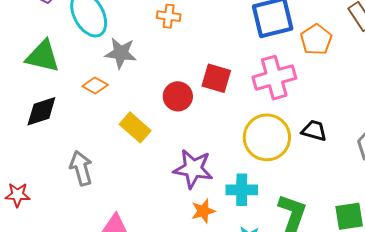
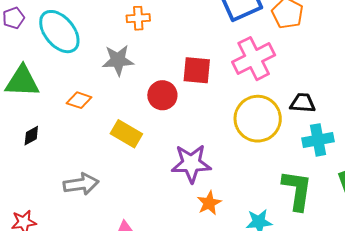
gray star: (121, 53) -> (118, 60), moved
black diamond: (41, 111) -> (31, 136), size x0.6
gray arrow: (81, 168) -> (81, 184), turned 108
cyan cross: (242, 190) -> (318, 140), moved

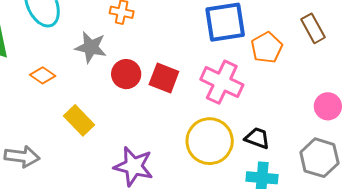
pink cross: (254, 59) -> (222, 82), turned 36
red circle: (162, 95) -> (126, 74), moved

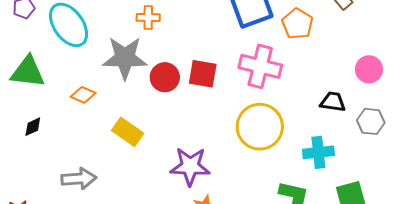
gray star: (91, 47) -> (125, 58), size x1.4
black trapezoid: (257, 138) -> (333, 102), moved
gray hexagon: (319, 158) -> (371, 121), size x0.7

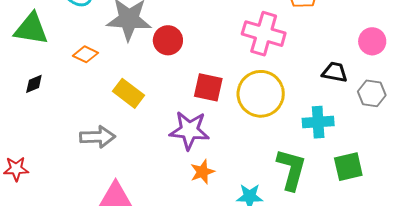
red square: (203, 74) -> (208, 87), moved
gray arrow: (79, 179) -> (98, 137), moved

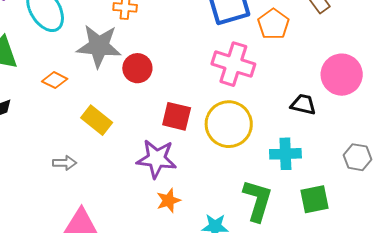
pink circle: (372, 41) -> (342, 75), size x1.5
gray hexagon: (372, 93) -> (358, 157), moved
gray arrow: (98, 137) -> (65, 163), size x0.7

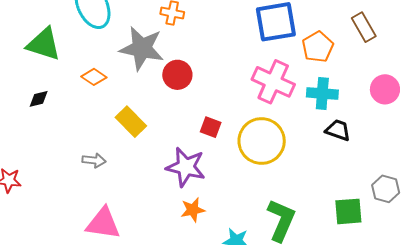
pink circle: (342, 75) -> (385, 89), moved, size x0.7
red square: (177, 116) -> (211, 127), size x0.7
cyan cross: (285, 154) -> (322, 94), moved
green square: (314, 199) -> (348, 211), moved

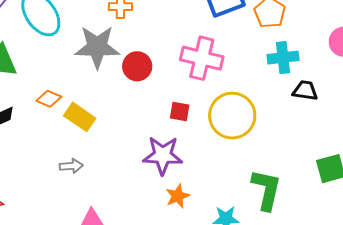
orange diamond: (94, 77) -> (49, 99), moved
pink cross: (273, 82) -> (202, 58), moved
yellow rectangle: (131, 122) -> (80, 117), moved

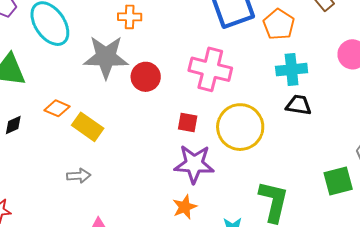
black trapezoid: (305, 91) -> (299, 105), moved
purple star: (163, 155) -> (194, 164), moved

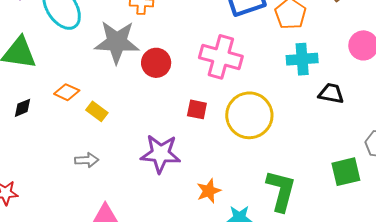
black trapezoid: (299, 105) -> (331, 93), moved
yellow rectangle: (88, 127) -> (97, 111), size x0.7
purple star: (194, 164) -> (160, 154), moved
orange star: (185, 207) -> (209, 191), moved

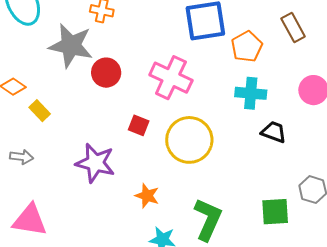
orange star: (209, 191) -> (147, 196), moved, turned 30

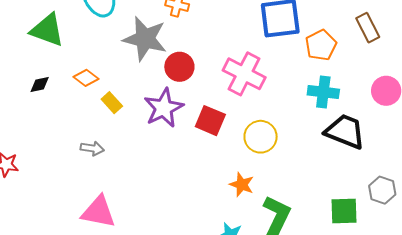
red square: (139, 125) -> (210, 121), size x1.4
black trapezoid: (274, 132) -> (345, 131), size x1.6
yellow circle: (189, 140) -> (261, 137), size x0.7
purple star: (95, 163) -> (164, 108), moved, turned 30
orange star: (147, 196) -> (242, 185), moved

